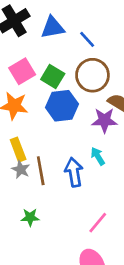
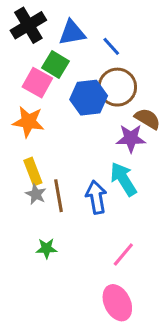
pink square: (22, 71) -> (37, 83), turned -30
green square: (53, 77) -> (56, 64), moved
blue hexagon: (62, 106) -> (89, 98), moved
cyan arrow: (98, 156) -> (123, 179), size x1.6

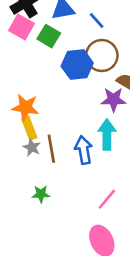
pink square: (37, 83) -> (22, 27), moved
orange star: (28, 122) -> (25, 107), moved
cyan arrow: (123, 179) -> (107, 134), turned 32

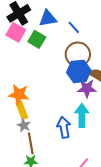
blue hexagon: (77, 65) -> (79, 71), moved
brown line: (51, 149) -> (31, 143), moved

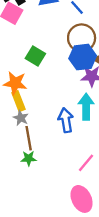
green square: (37, 39) -> (35, 56), moved

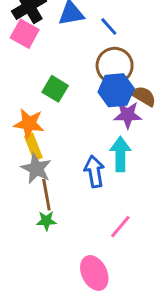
gray star: (21, 118) -> (36, 169), size x1.5
pink ellipse: (82, 199) -> (94, 273), moved

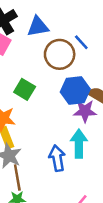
blue line: (109, 26) -> (81, 42), moved
brown circle: (115, 66) -> (60, 54), moved

